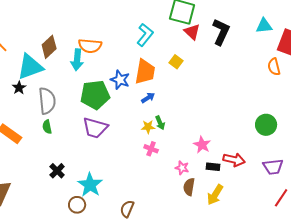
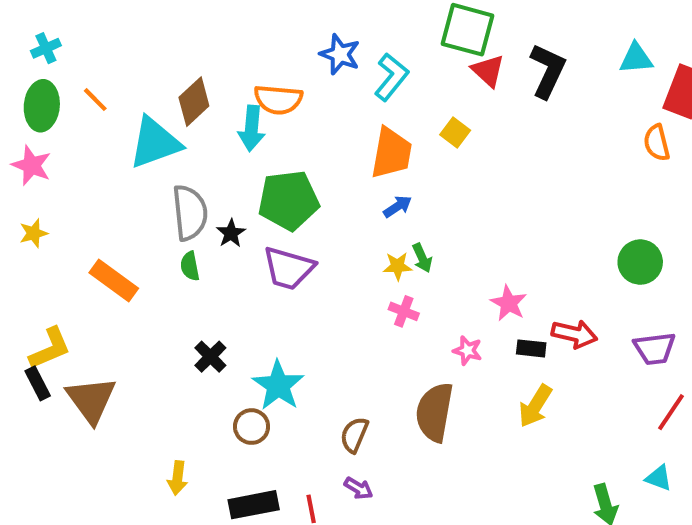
blue star: (120, 80) -> (340, 54), moved
black star: (19, 88) -> (231, 233), moved
brown semicircle: (189, 187) -> (435, 412), moved, size x1.6

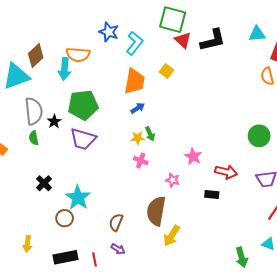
black L-shape: (548, 71) -> (213, 40), turned 52
black rectangle: (531, 348) -> (212, 195), moved
yellow arrow: (535, 406) -> (172, 236), moved

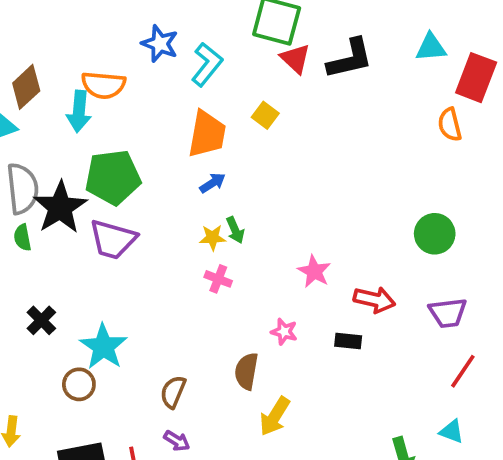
black star: (54, 121) -> (60, 207), size x2.0
pink star: (173, 180) -> (284, 332), moved
brown semicircle: (156, 211) -> (246, 371), size x0.7

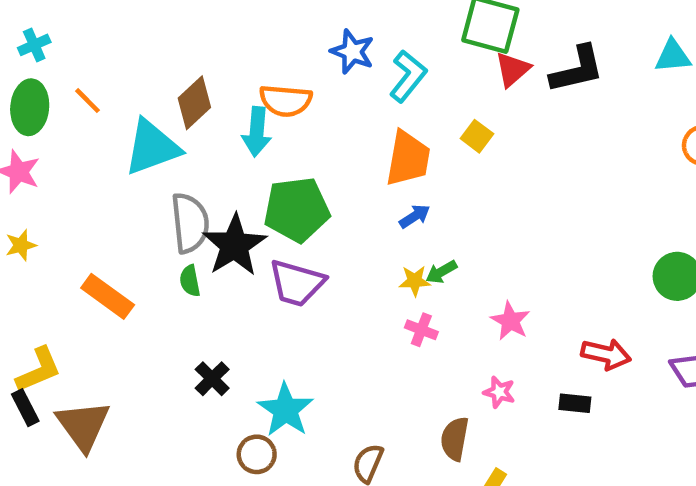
red triangle: (295, 59) -> (513, 69), turned 36
green arrow: (235, 230) -> (441, 272), turned 84
pink star: (314, 271) -> (510, 321), moved

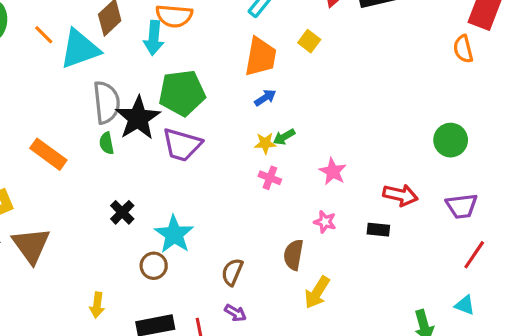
orange line: (88, 101) -> (44, 35), moved

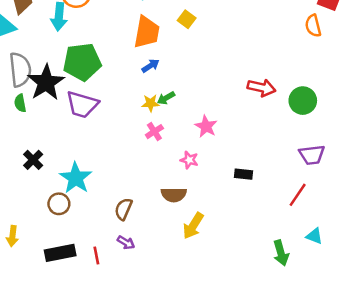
pink cross: (270, 178) -> (154, 132), turned 36
red arrow: (400, 195) -> (262, 88), moved
pink star: (325, 222) -> (189, 160), moved
brown semicircle: (294, 255) -> (174, 195), turned -100
red line: (474, 255) -> (298, 195), moved

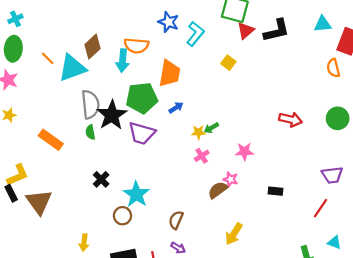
orange trapezoid: (147, 32) -> (170, 73), moved
blue arrow: (151, 66) -> (176, 108), moved
green circle: (303, 101) -> (338, 118), moved
pink star: (206, 126) -> (244, 151), turned -30
brown semicircle: (174, 195) -> (218, 190), moved, turned 144

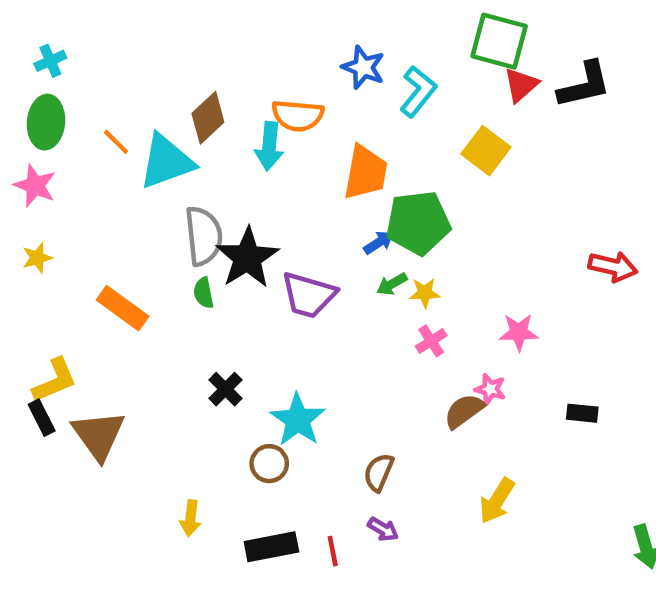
yellow square: (228, 63) -> (486, 151), size x1.5
green pentagon: (142, 98) -> (418, 223), moved
green arrow: (211, 128) -> (392, 284), moved

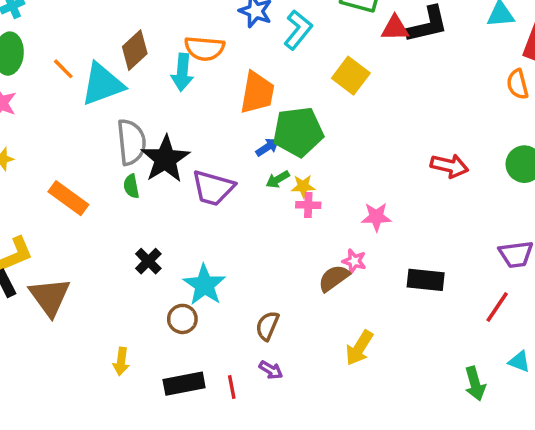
red triangle: (521, 85) -> (395, 28), moved, turned 40
pink cross: (431, 341) -> (308, 205), moved, turned 35
black rectangle: (582, 413) -> (426, 280), size x1.5

